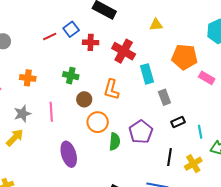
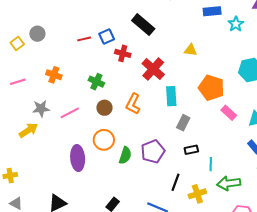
gray rectangle: (164, 97) -> (183, 123), turned 35
pink line: (51, 112) -> (70, 113), turned 54
orange circle: (98, 122) -> (104, 140), moved

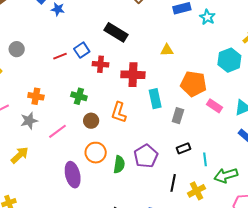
gray circle: (37, 34) -> (17, 49), moved
red cross: (153, 69) -> (133, 75), turned -30
gray star: (41, 109) -> (29, 121), moved
gray rectangle: (183, 123) -> (178, 116), moved

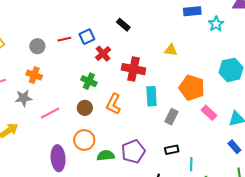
black rectangle: (116, 32) -> (123, 25), size x0.6
gray circle: (17, 49) -> (37, 46), moved
red cross: (100, 64) -> (103, 54), turned 35
green cross: (79, 96) -> (89, 81), moved
green semicircle: (119, 164) -> (106, 155), turned -114

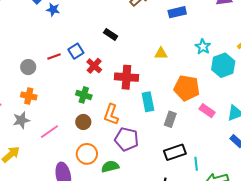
cyan star: (216, 24) -> (203, 47), moved
black rectangle: (172, 150) -> (175, 152), size x1.5
purple pentagon: (133, 152) -> (127, 139), moved, turned -30

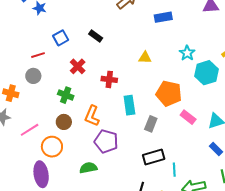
blue square: (76, 51) -> (61, 38), moved
gray circle: (28, 67) -> (33, 76), moved
red cross: (126, 77) -> (109, 79), size x0.7
orange circle: (87, 154) -> (52, 147), moved

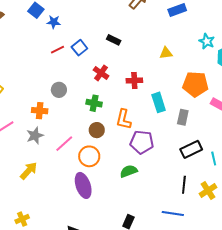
red line: (38, 55) -> (57, 50), moved

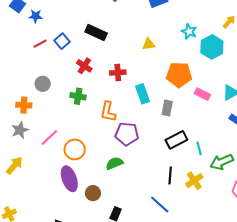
black rectangle: (114, 40) -> (96, 32), size x1.5
brown circle: (97, 130) -> (93, 193), moved
blue line: (173, 214) -> (160, 204), turned 35

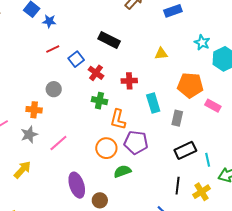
blue square: (62, 41) -> (76, 59), moved
green cross: (78, 96) -> (99, 101), moved
orange circle: (75, 149) -> (106, 148), moved

